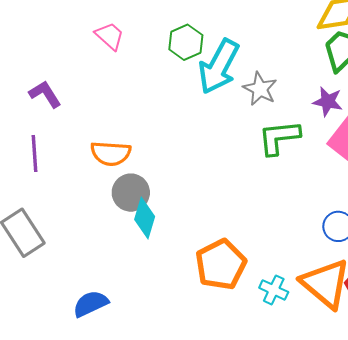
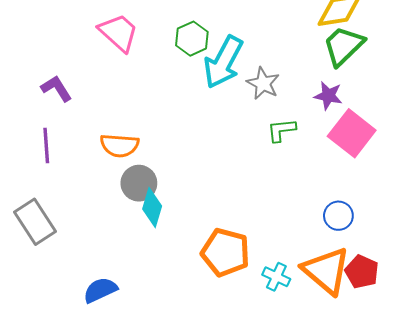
pink trapezoid: (110, 36) -> (119, 32), size x1.4
green L-shape: (279, 138) -> (281, 130), size x0.7
orange pentagon: (221, 265) -> (225, 252), turned -30

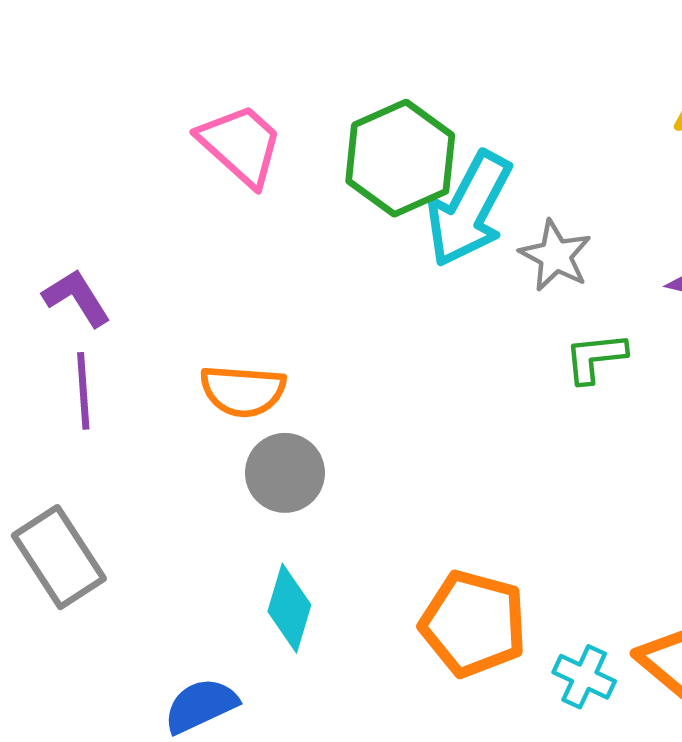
green hexagon: (192, 39) -> (400, 158), size x1.5
purple L-shape: (56, 88) -> (77, 298), moved
cyan diamond: (152, 208) -> (289, 608), moved

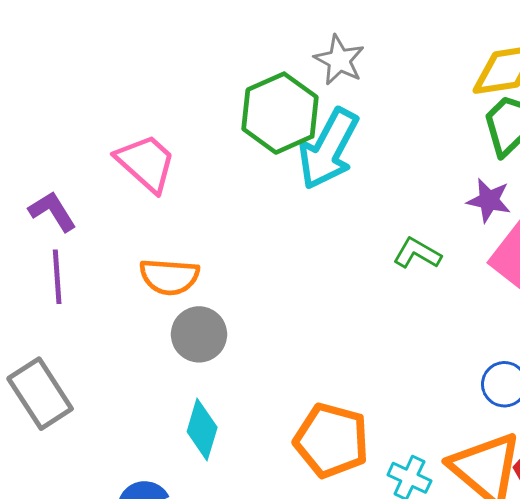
pink trapezoid: (241, 145) -> (146, 163), moved
gray star: (555, 256) -> (339, 60), moved
green L-shape: (595, 358) -> (417, 253), turned 36

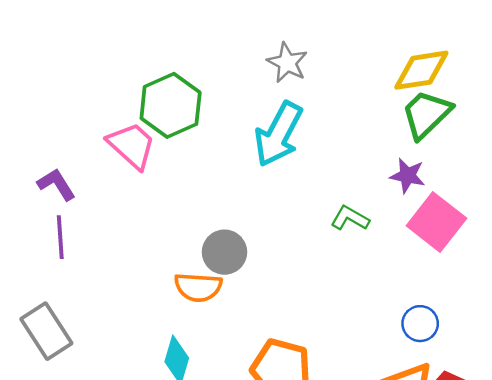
green hexagon: (280, 113) -> (171, 105), moved
orange semicircle: (169, 277) -> (198, 287), moved
gray circle: (199, 334) -> (224, 252), moved

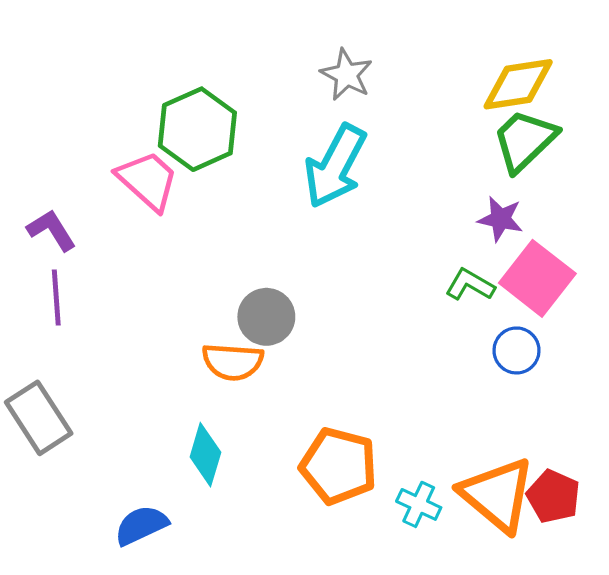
green L-shape: (350, 218) -> (470, 285), moved
blue circle: (420, 324) -> (516, 350), moved

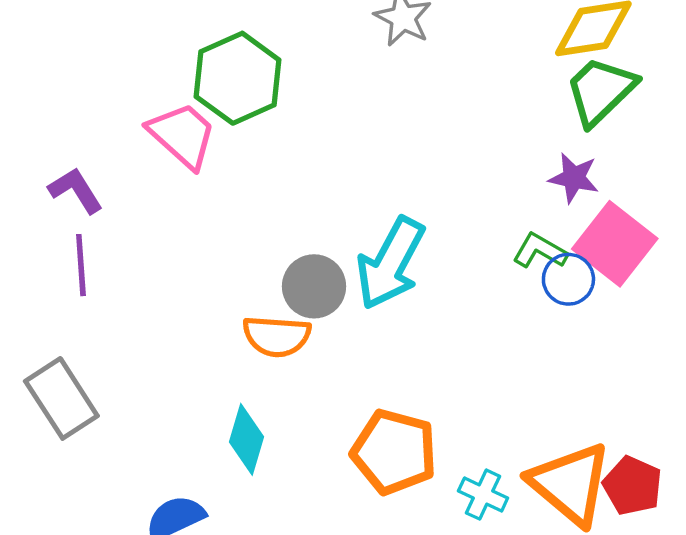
cyan arrow: (335, 166) -> (391, 263), moved
blue circle: (516, 350) -> (568, 279), moved

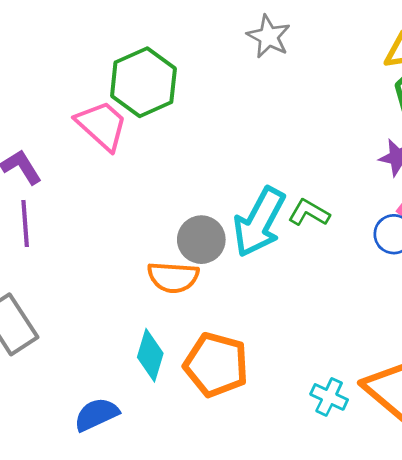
green L-shape: (540, 251) -> (309, 213), moved
orange pentagon: (394, 452) -> (216, 365), moved

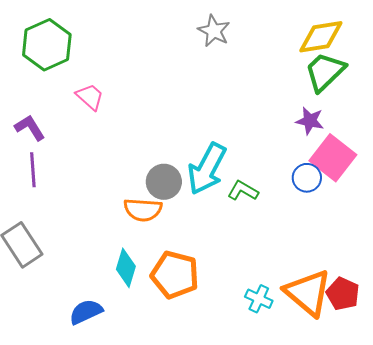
green hexagon: (143, 82) -> (47, 45), moved
pink trapezoid: (102, 125) -> (90, 97), size x0.7
green L-shape: (309, 213) -> (243, 191), moved

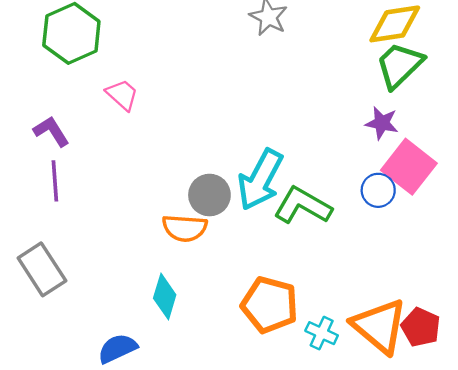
green L-shape: (243, 191) -> (303, 206), size x1.6
orange pentagon: (175, 275) -> (270, 305), moved

